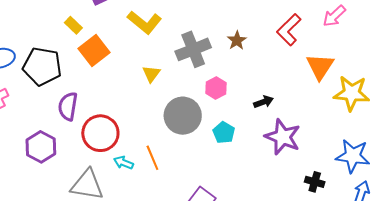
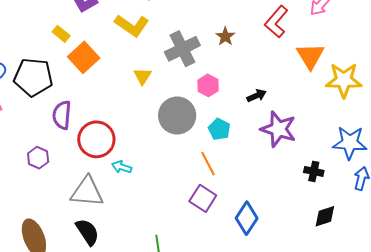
purple hexagon: (41, 147) -> (38, 158), size x0.7
orange line: (152, 158) -> (208, 164), moved

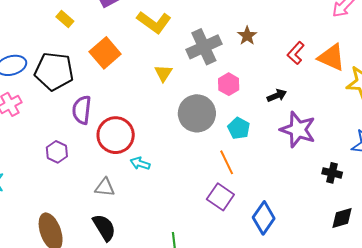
red L-shape: (276, 22) -> (296, 53), moved, size x0.7
yellow rectangle: (61, 34) -> (65, 19), moved
orange triangle: (310, 56) -> (332, 57), turned -36
gray triangle: (87, 192) -> (105, 187), size x0.6

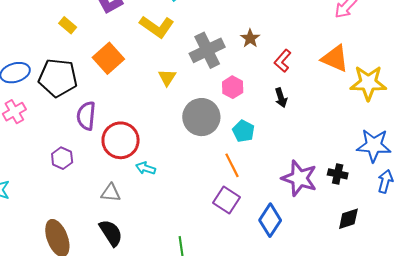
red L-shape: (296, 53) -> (283, 61), moved
black arrow: (277, 96) -> (281, 98), turned 96
purple star: (298, 130) -> (299, 178), moved

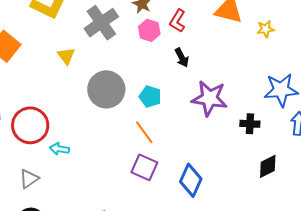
yellow star: (368, 83) -> (266, 29), size x0.5
pink hexagon: (233, 87) -> (149, 30), moved
purple star: (299, 178) -> (210, 98), moved
gray triangle: (111, 193) -> (29, 179), turned -30

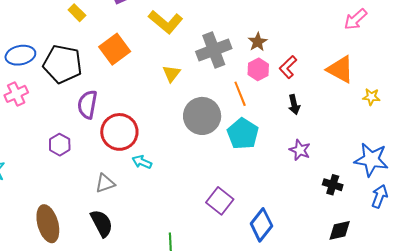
black arrow: (182, 58) -> (294, 105), moved
cyan pentagon: (150, 97) -> (243, 134), size x1.4
purple star: (210, 98) -> (300, 150), size x0.6
orange line: (144, 132) -> (240, 94), moved

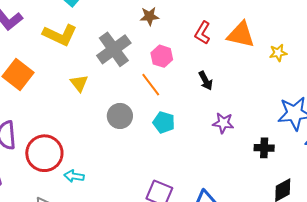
brown star: (258, 42) -> (149, 16), moved, turned -30
red L-shape: (288, 67) -> (203, 33), moved
gray circle: (202, 116) -> (120, 116), size x0.7
cyan pentagon: (243, 134) -> (164, 122), size x0.7

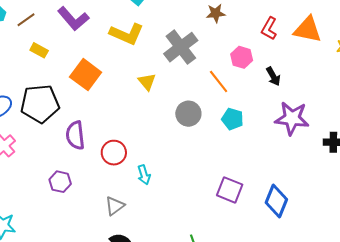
pink hexagon: (162, 56) -> (242, 57), moved
purple star: (223, 123) -> (292, 118), size x1.6
red circle: (44, 153) -> (114, 153), size x0.7
cyan arrow: (74, 176) -> (144, 175), turned -114

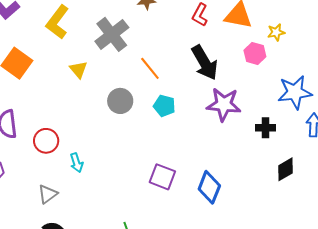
yellow L-shape: (127, 34) -> (57, 22), turned 104
pink hexagon: (242, 57) -> (255, 54), moved
black arrow: (273, 76) -> (205, 63), size x1.8

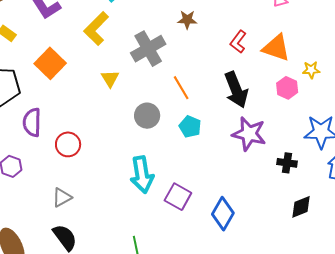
cyan arrow: (76, 163) -> (142, 175), moved, size x1.8

